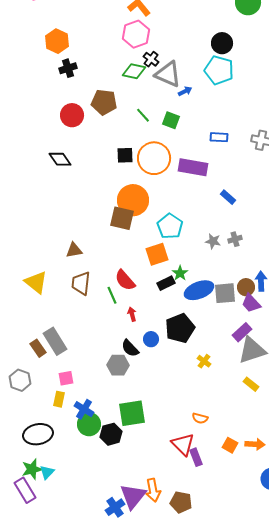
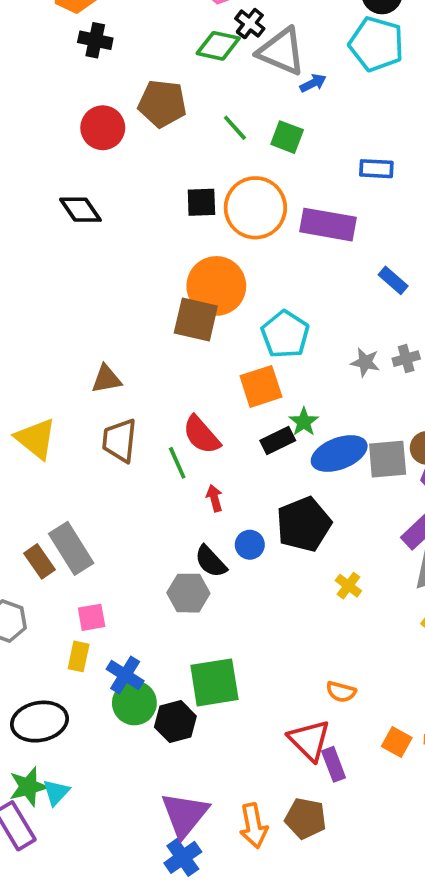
black cross: (68, 68) -> (95, 40), turned 30
purple triangle: (133, 496) -> (185, 815), moved
brown pentagon: (181, 502) -> (306, 818), moved

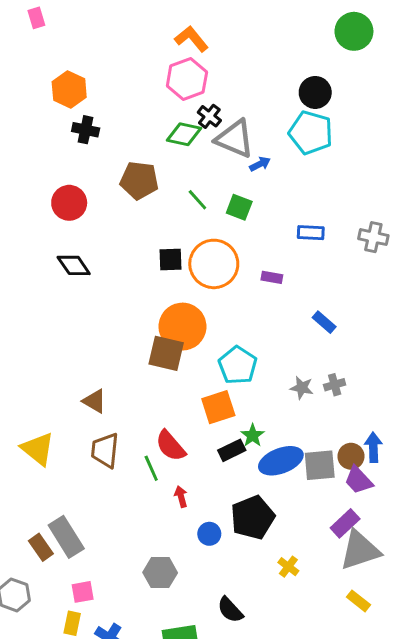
red circle: (103, 128) -> (69, 203), moved
purple rectangle: (328, 225) -> (272, 277), size x0.5
brown triangle: (106, 379) -> (95, 401), turned 40
black semicircle: (211, 561) -> (230, 610), moved

